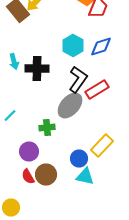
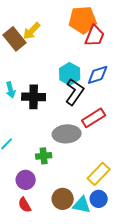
black L-shape: (78, 80) -> (75, 92), moved
gray ellipse: (70, 106) -> (67, 134), turned 44
blue circle: (79, 158) -> (99, 199), moved
brown circle: (46, 174) -> (63, 199), moved

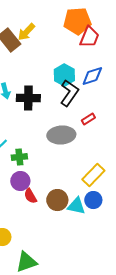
red rectangle: (94, 118) -> (88, 119), size x0.6
green cross: (44, 156) -> (19, 157), moved
red semicircle: (25, 205) -> (30, 196), moved

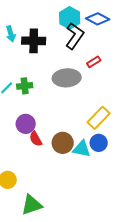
blue diamond: (92, 76) -> (98, 19), turned 45
green cross: (19, 157) -> (25, 86), moved

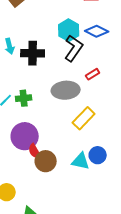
yellow rectangle: (99, 118) -> (84, 118), moved
purple circle: (26, 124) -> (25, 136), size x1.4
brown circle: (63, 143) -> (46, 161), moved

